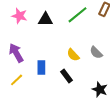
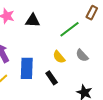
green line: (77, 15) -> (70, 29), moved
blue rectangle: (41, 67) -> (27, 68), size x1.5

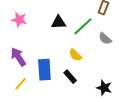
black triangle: (33, 21) -> (59, 22), moved
gray semicircle: (82, 55) -> (105, 39), moved

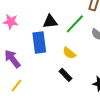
blue rectangle: (44, 70) -> (39, 43), moved

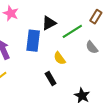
black triangle: (50, 22) -> (49, 23), turned -35

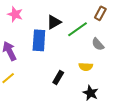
yellow semicircle: (60, 58) -> (86, 67), moved, turned -48
black rectangle: (51, 78) -> (58, 77), turned 64

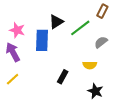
pink star: (15, 14) -> (17, 30), moved
gray semicircle: (98, 44) -> (101, 42), turned 96

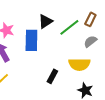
brown rectangle: (102, 11) -> (90, 19), moved
yellow semicircle: (90, 65) -> (79, 64), size x1.5

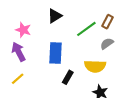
black triangle: (45, 21) -> (55, 16), moved
blue rectangle: (31, 40) -> (55, 53), moved

